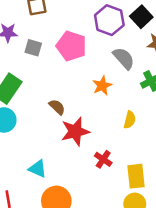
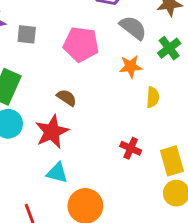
pink pentagon: (71, 46) -> (81, 44), moved
orange star: (102, 86) -> (131, 67), moved, turned 30
red star: (75, 131) -> (52, 132), moved

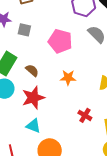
orange star: (131, 67) -> (68, 78), moved
brown semicircle: (67, 98) -> (32, 70), moved

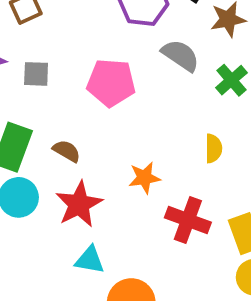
orange star: (68, 78) -> (144, 178), moved
red cross: (85, 115) -> (188, 220), size x1.5

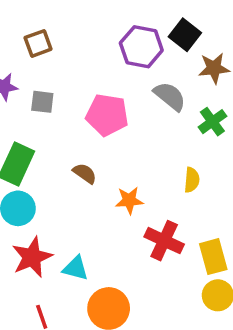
brown semicircle: (67, 151) -> (85, 173), moved
red star: (79, 204) -> (32, 257), moved

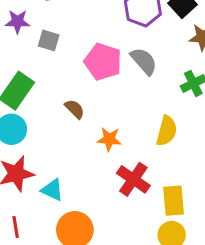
gray semicircle: (170, 96) -> (144, 61), moved
yellow semicircle: (192, 180) -> (167, 131), size x1.4

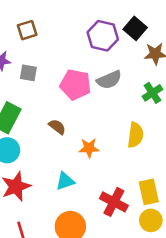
gray semicircle: (144, 61) -> (109, 80), turned 115
red cross: (133, 179) -> (114, 202), moved
cyan triangle: (52, 190) -> (65, 181), moved, turned -36

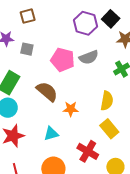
brown semicircle: (57, 127) -> (47, 91), size x1.6
yellow rectangle: (149, 192) -> (109, 129), moved, turned -30

